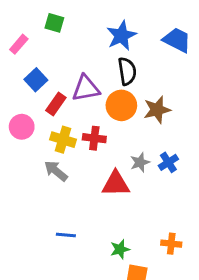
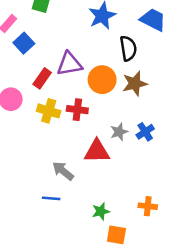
black semicircle: (127, 71) -> (128, 48), moved
blue square: (36, 80) -> (24, 43), moved
gray arrow: (56, 171) -> (63, 171), moved

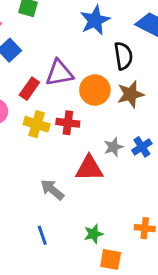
blue line: (51, 198) -> (42, 235), moved, turned 66

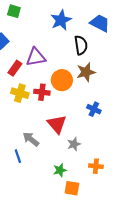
orange circle: (95, 90) -> (62, 80), moved
gray star: (113, 147) -> (74, 144), moved
blue cross: (142, 147) -> (94, 109), turned -32
red triangle: (89, 168) -> (57, 124), turned 50
blue line: (42, 235) -> (18, 156), moved

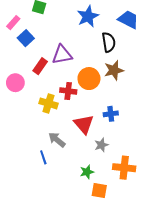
yellow cross: (20, 93) -> (49, 103), moved
blue cross: (94, 109) -> (111, 114), moved, turned -32
orange cross: (96, 166) -> (124, 168), size x1.5

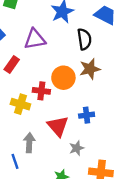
purple triangle: (62, 55) -> (35, 39), moved
gray arrow: (57, 140) -> (29, 143), turned 54

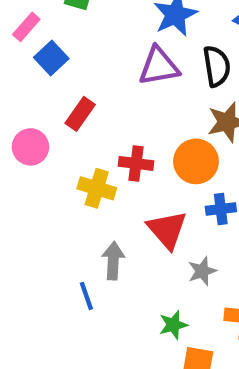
purple triangle: (35, 39) -> (159, 66), moved
orange circle: (63, 78) -> (196, 161), moved

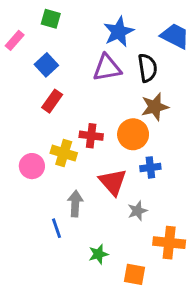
blue square: (51, 58) -> (46, 65), moved
pink circle: (30, 147) -> (32, 166), moved
green star: (173, 325) -> (98, 254), moved

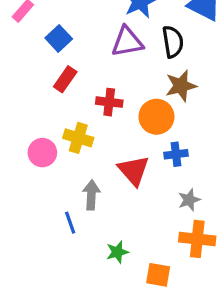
red cross: (91, 136) -> (109, 102), moved
gray star: (137, 211) -> (189, 200), moved

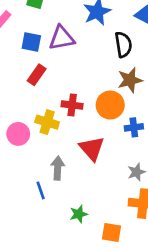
blue square: (59, 38) -> (31, 42), turned -36
purple triangle: (127, 42) -> (62, 38), moved
red cross: (109, 102) -> (72, 105), moved
blue cross: (176, 154) -> (134, 127), moved

